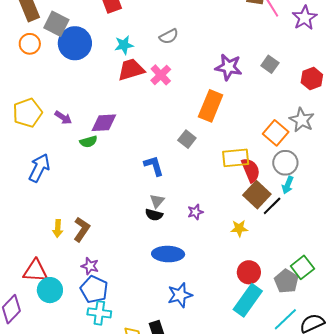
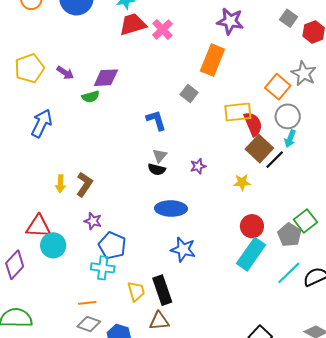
gray square: (270, 64) -> (289, 18), moved
blue pentagon: (94, 289) -> (112, 245), moved
blue star: (180, 295) -> (183, 249), turned 30

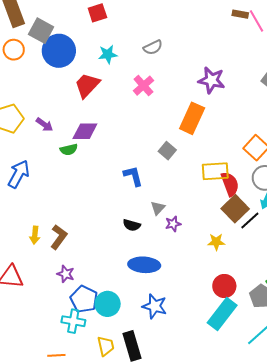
red trapezoid: (133, 24) -> (87, 85), moved, turned -32
gray triangle: (160, 156) -> (158, 208), moved
cyan circle: (53, 245) -> (108, 304), moved

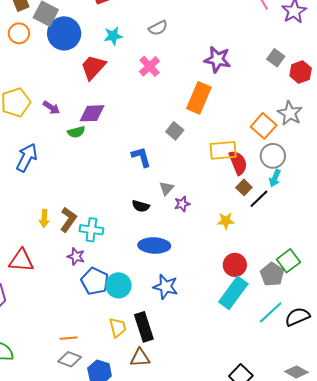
brown square: (235, 209) -> (244, 187), size x0.6
cyan cross: (73, 321) -> (91, 230), moved

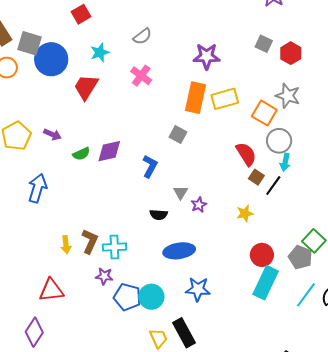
purple diamond: (92, 113) -> (109, 151), moved
yellow rectangle: (223, 150) -> (225, 99), moved
blue L-shape: (141, 157) -> (150, 166), turned 55

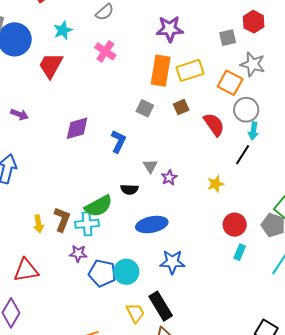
gray square: (264, 44) -> (228, 38), moved, turned -36
green semicircle: (81, 154) -> (99, 206), moved, size x1.6
brown square: (256, 177) -> (181, 107), moved, turned 35
cyan rectangle: (266, 283) -> (240, 252), size x0.5

